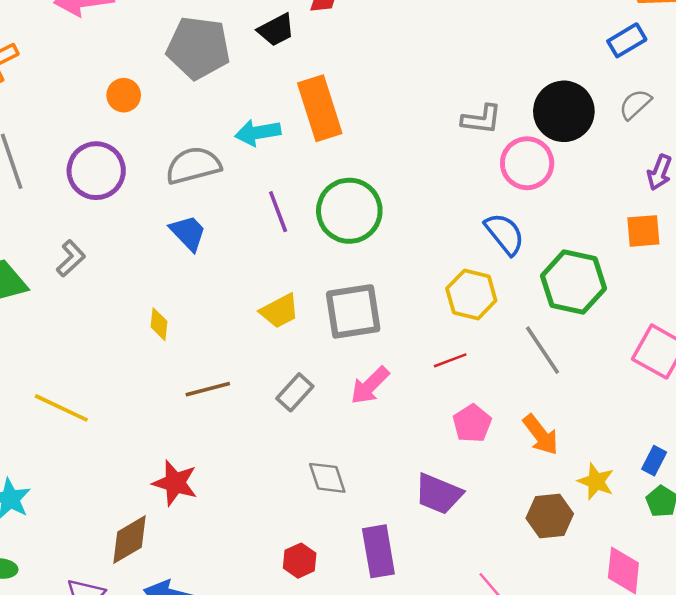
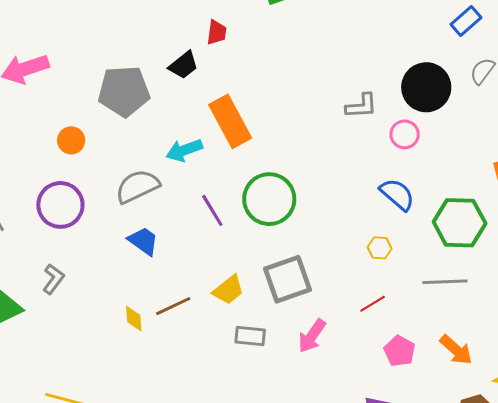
pink circle: (527, 163) -> (405, 134), size x0.7
yellow hexagon: (471, 295) -> (380, 248), size x0.6
gray line: (542, 350) -> (445, 282), turned -48
brown line: (208, 389) -> (173, 306), moved
gray rectangle: (295, 392) -> (250, 336), moved, turned 64

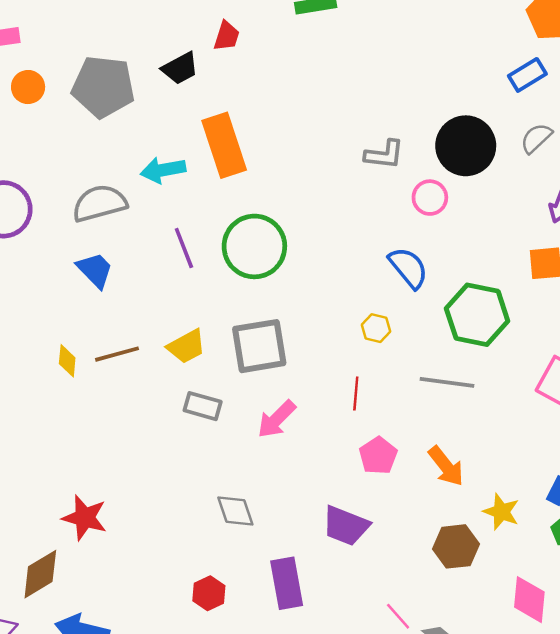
orange circle: (71, 140) -> (28, 87), moved
red line: (373, 304) -> (356, 393), turned -64

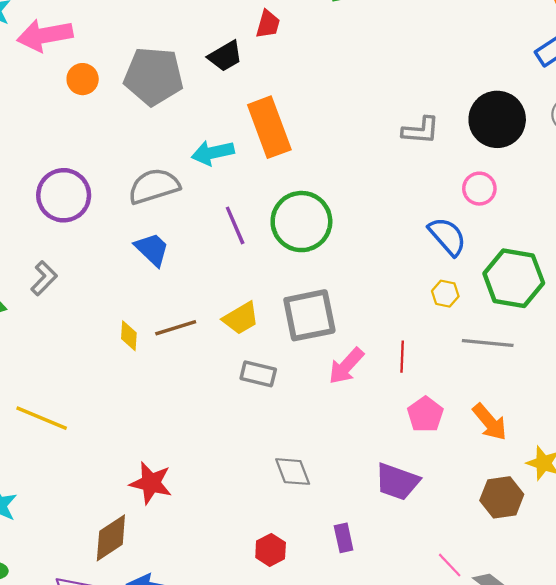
pink circle: (430, 198) -> (479, 189), moved
yellow hexagon: (376, 328) -> (445, 294), moved
pink arrow: (277, 419) -> (346, 366), moved
purple rectangle: (287, 583) -> (344, 538), size x0.6

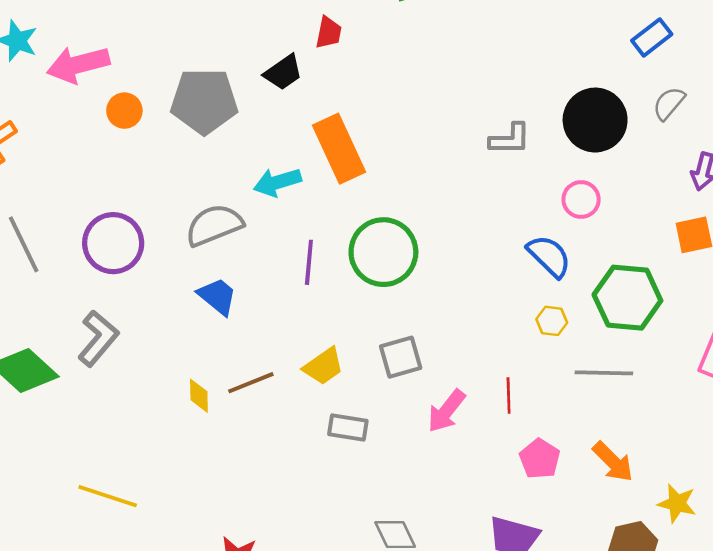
purple line: (235, 225) -> (309, 262), turned 33
gray L-shape: (44, 278) -> (98, 338), size x1.4
gray square: (309, 315) -> (401, 357), size x0.7

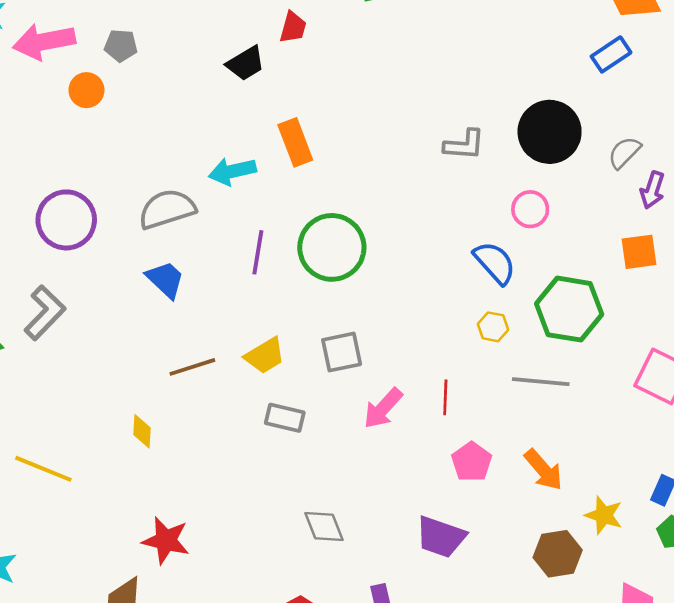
gray pentagon: (204, 101) -> (121, 46), moved, size x0.5
gray semicircle: (669, 103) -> (624, 153), moved
orange rectangle: (339, 149) -> (295, 142), size x0.7
yellow diamond: (199, 396) -> (142, 431), moved

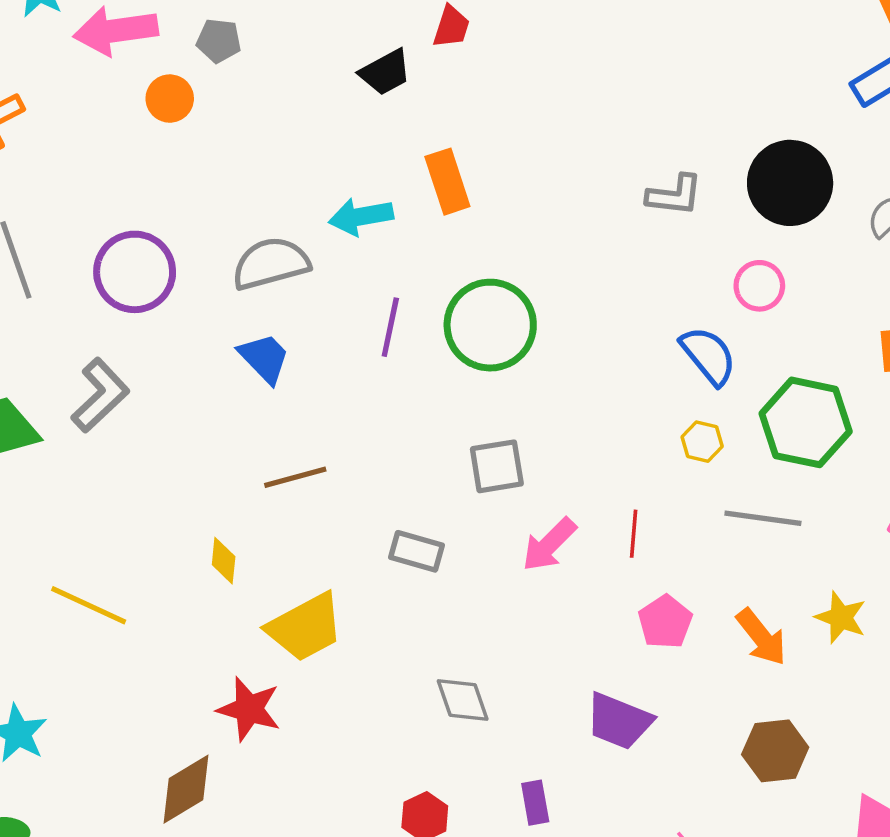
yellow trapezoid: (265, 356) -> (305, 627), moved, size x1.4
yellow star: (604, 515) -> (841, 617), moved

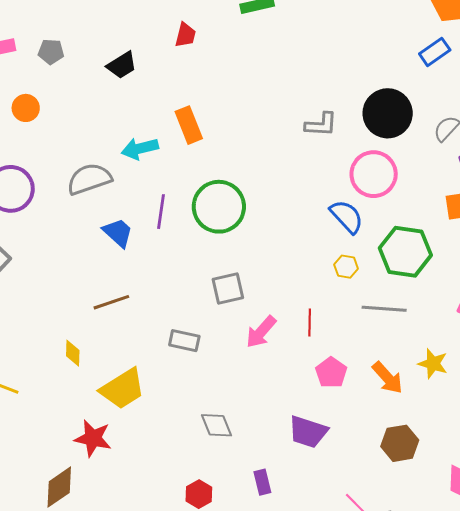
black trapezoid: (385, 72) -> (122, 65), moved
orange circle: (170, 99) -> (26, 108), moved
pink circle: (759, 286) -> (374, 174), size x1.6
blue trapezoid: (264, 358) -> (118, 233), moved

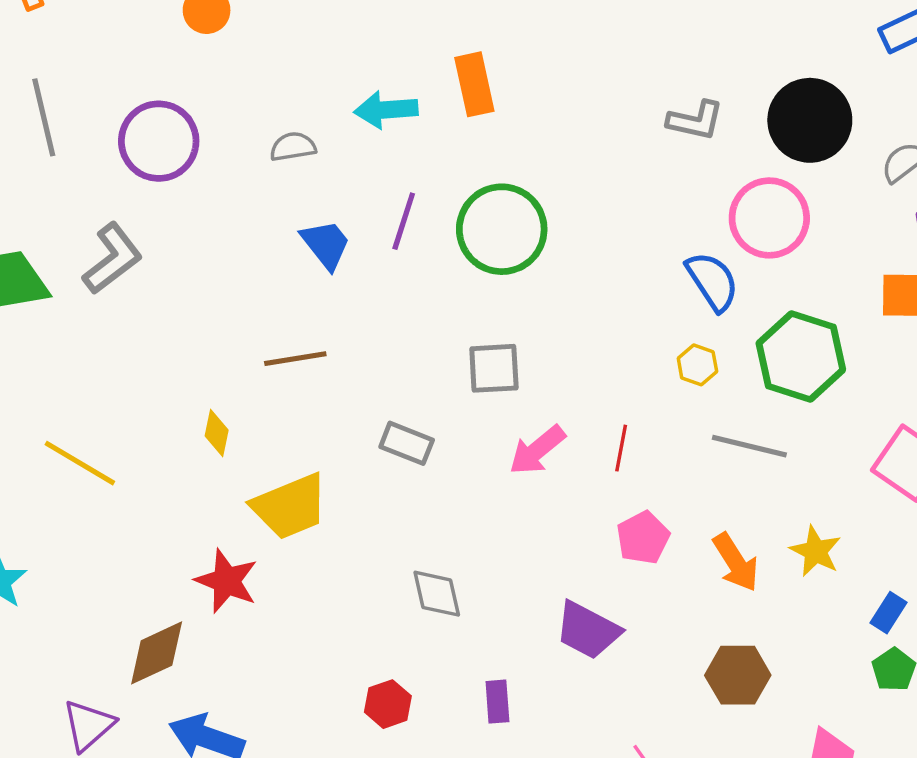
gray semicircle: (89, 179) -> (293, 147), size x0.6

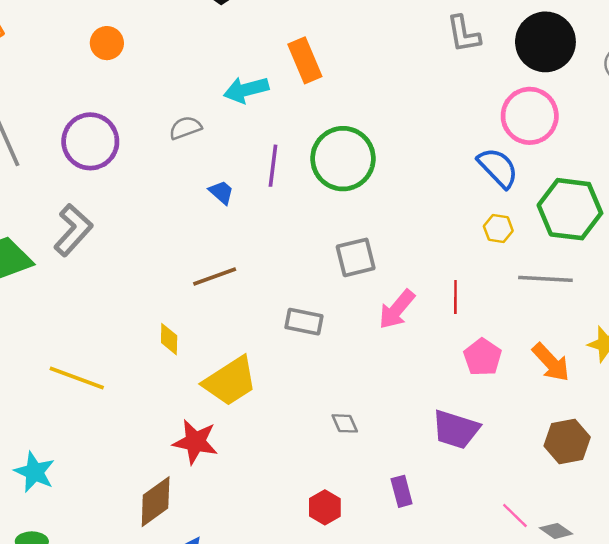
gray L-shape: (695, 121) -> (464, 34), moved, turned 78
blue trapezoid: (326, 244) -> (221, 192), size x0.7
gray diamond: (437, 594) -> (345, 423), size x0.7

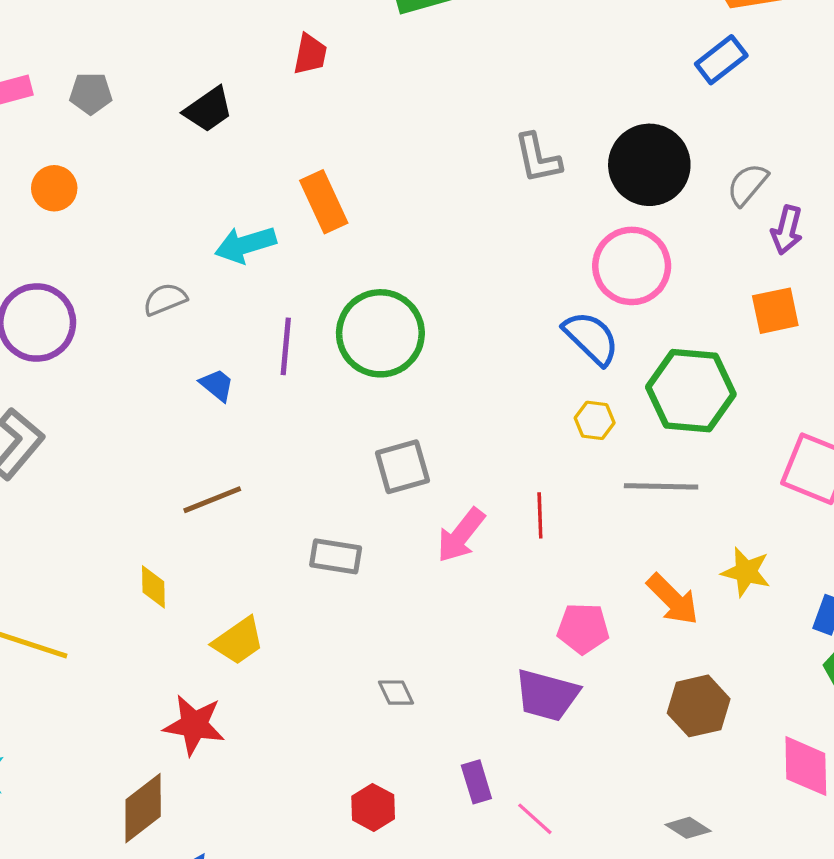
pink pentagon: (483, 357) -> (583, 629), moved, turned -30
yellow trapezoid: (230, 381) -> (238, 641), size x0.7
pink line: (515, 515) -> (535, 819), moved

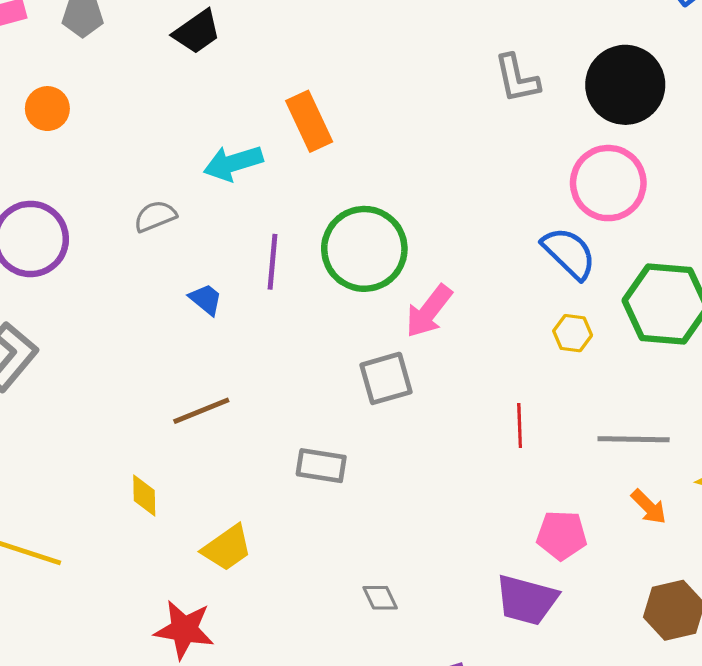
gray line: (661, 486) -> (634, 439), moved
pink arrow: (461, 535) -> (429, 311), moved
orange arrow: (673, 599) -> (649, 507), size x0.7

